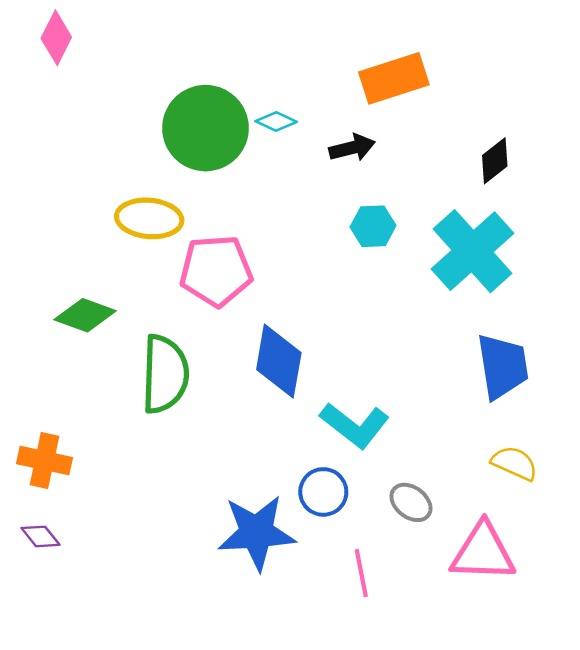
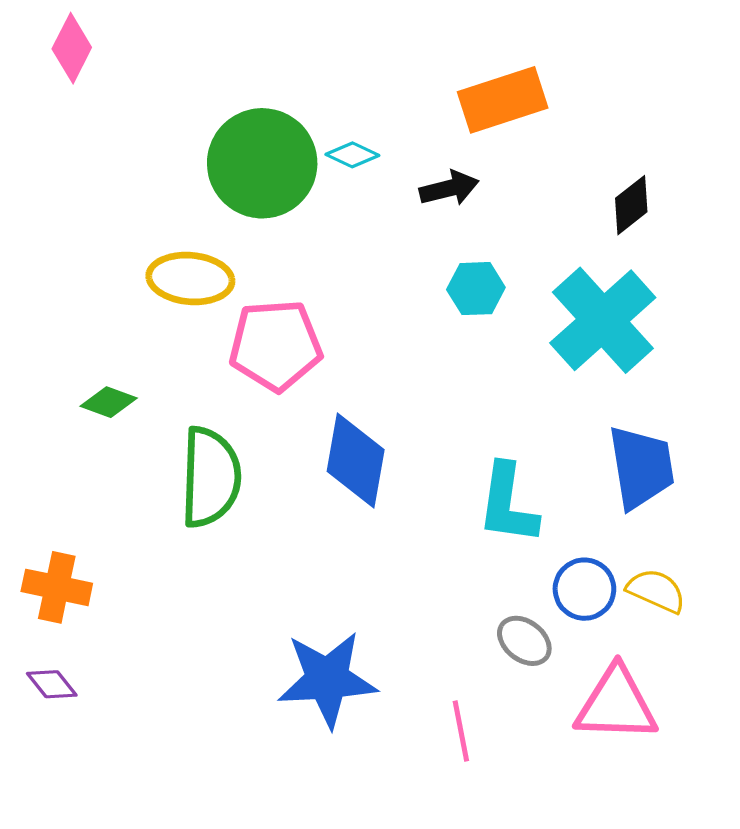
green diamond: (85, 315) -> (109, 402), size x0.7
cyan L-shape: (355, 425) -> (508, 504), moved, turned 60
blue circle: (323, 492) -> (584, 589), moved

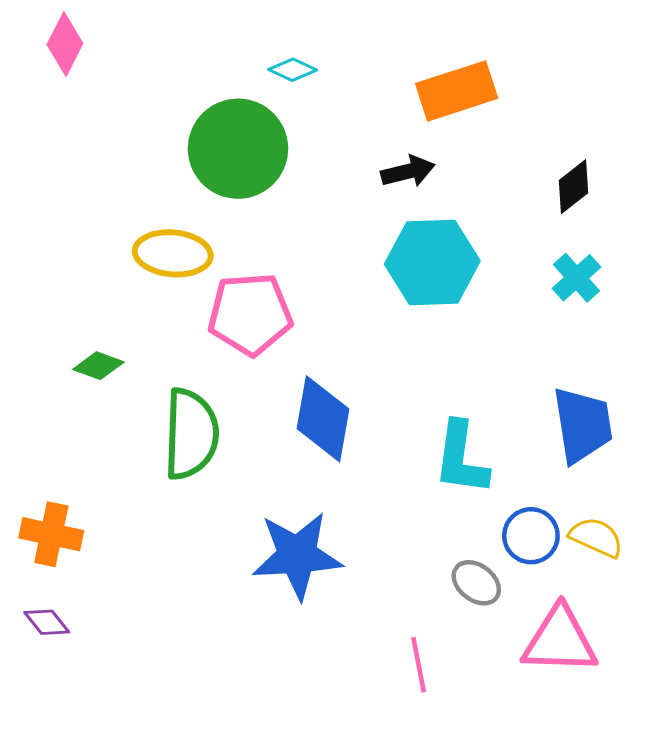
cyan diamond: (352, 155) -> (293, 70), moved
cyan hexagon: (476, 289) -> (432, 262), size x1.8
cyan cross: (603, 320) -> (576, 278), moved, size x0.5
blue star: (327, 679) -> (297, 555), moved

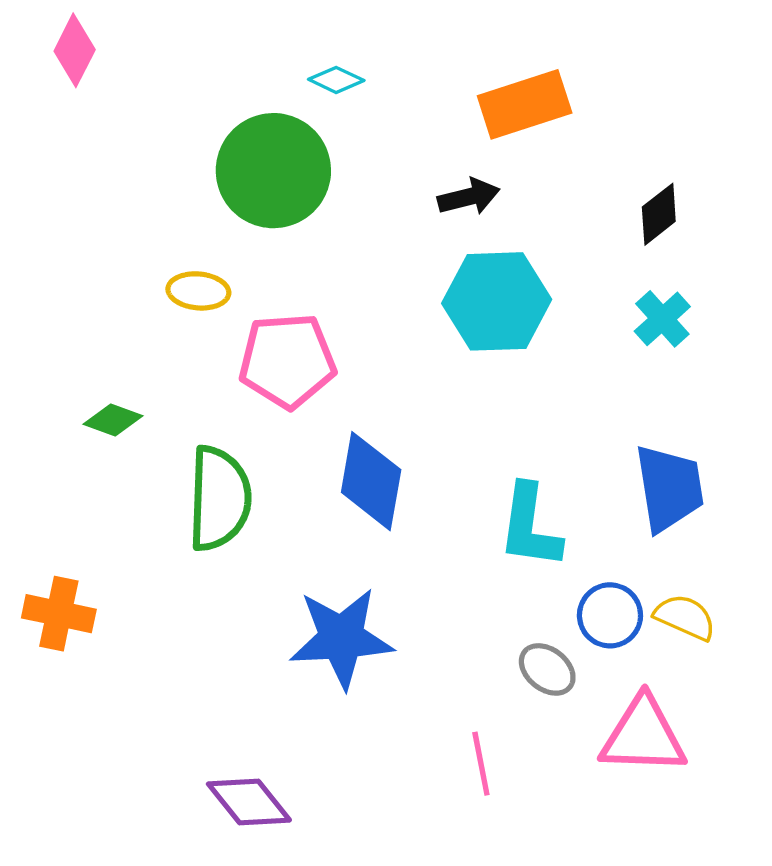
yellow ellipse: (173, 253) -> (198, 291), size x0.7
purple diamond: (47, 622) -> (249, 802), moved, size x1.6

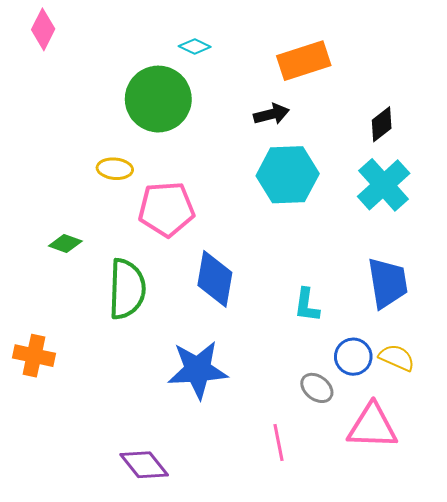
cyan cross: (662, 319) -> (384, 185), size x1.6
cyan L-shape: (530, 526) -> (307, 305), size x0.7

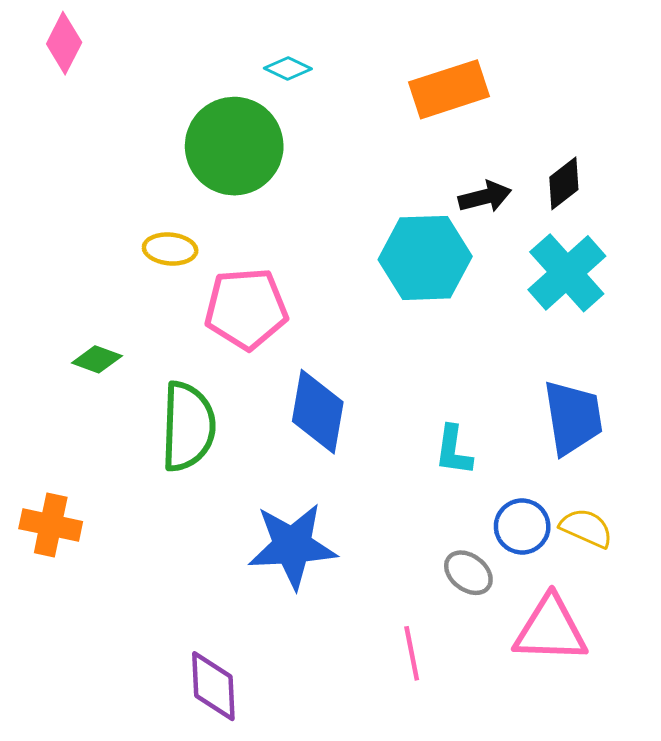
black arrow: (271, 114) -> (485, 197), moved
purple diamond: (144, 465) -> (213, 686), turned 36

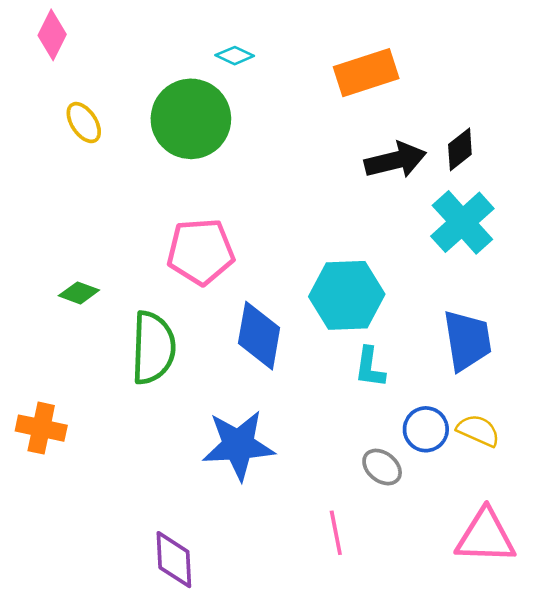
black arrow: (485, 197) -> (395, 160), size x1.4
yellow ellipse: (170, 249) -> (84, 123), moved, turned 51
cyan hexagon: (425, 258) -> (347, 295), moved
pink triangle: (550, 629) -> (485, 536), moved

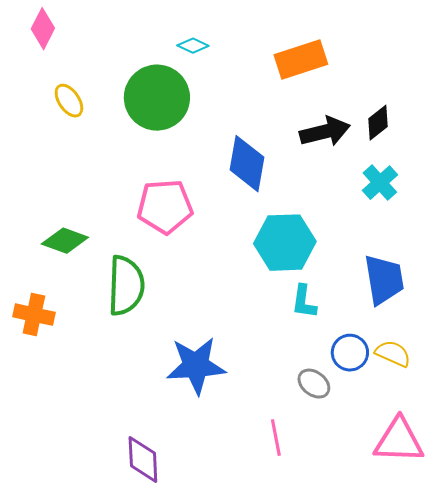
cyan cross: (462, 222) -> (380, 183), size x0.7
green diamond: (79, 293) -> (65, 241), size x1.4
blue diamond: (259, 336) -> (247, 164), moved
orange cross: (41, 428) -> (34, 315), moved

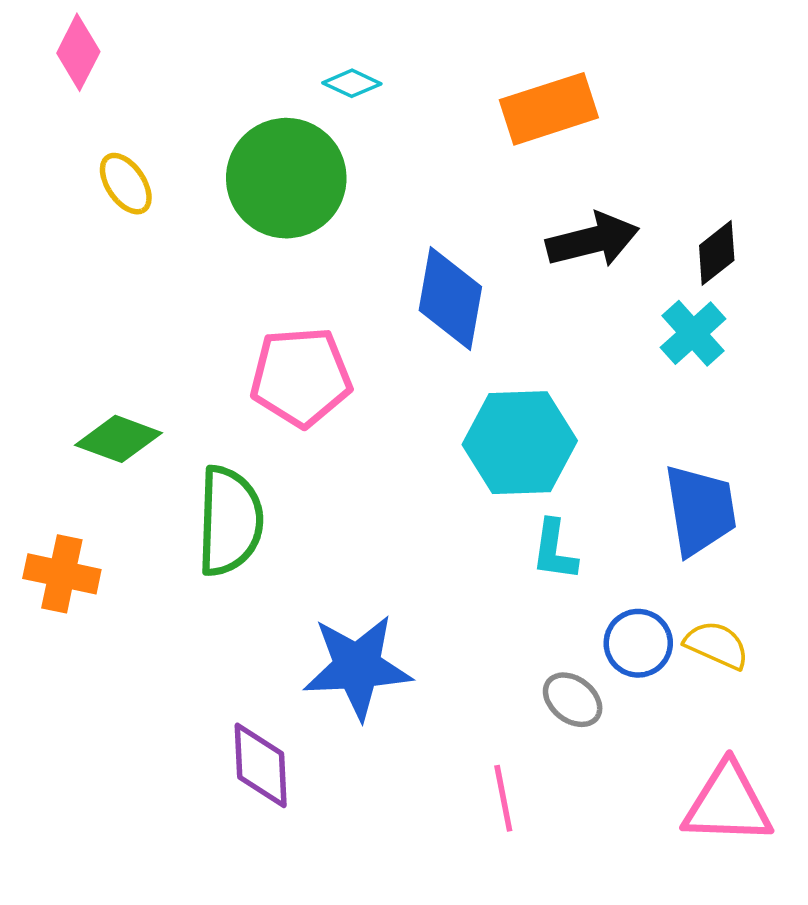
black diamond: (378, 123) -> (717, 253), moved
purple diamond: (143, 460) -> (261, 765), moved

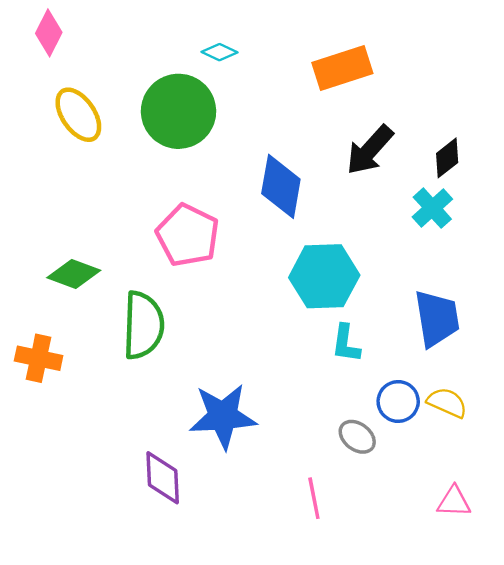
yellow ellipse: (126, 184) -> (78, 115), size x1.4
black arrow: (593, 240) -> (370, 150), turned 146
pink pentagon: (301, 377) -> (188, 235), turned 30
pink triangle: (728, 804) -> (454, 502), size x0.6

